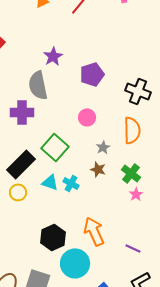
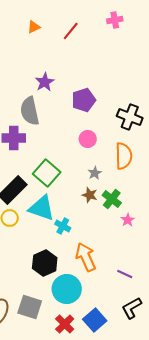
pink circle: (87, 117) -> (88, 139), moved
green cross: (131, 173) -> (112, 199), moved
cyan triangle: (50, 182) -> (42, 208), size x1.6
cyan cross: (71, 183) -> (63, 226), moved

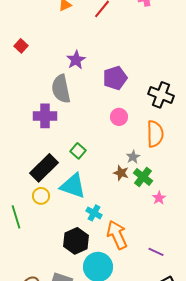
green square: (47, 173) -> (78, 151), size x0.6
gray star: (95, 173) -> (133, 157), moved
cyan cross: (63, 226) -> (94, 213), moved

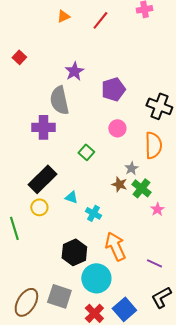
green square: (78, 151) -> (86, 152), moved
cyan triangle: (73, 186) -> (71, 197), size x0.5
cyan cross: (94, 213) -> (93, 213), moved

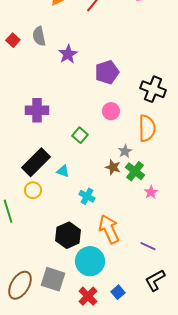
gray semicircle: (59, 100) -> (39, 36), moved, size x0.7
cyan triangle: (71, 197) -> (63, 171), moved
blue square: (124, 309) -> (118, 292), size x0.6

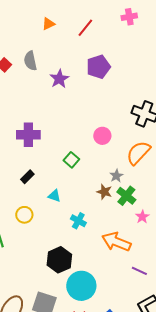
purple pentagon: (107, 72) -> (98, 67), moved
orange semicircle: (147, 128) -> (138, 153), turned -136
black rectangle: (36, 162) -> (27, 177), moved, size x0.5
orange arrow: (109, 229) -> (116, 242), moved, turned -44

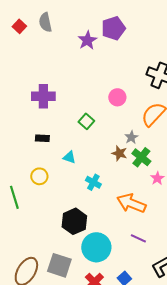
purple star: (59, 79) -> (87, 40), moved
black rectangle: (27, 177) -> (42, 138), turned 48
purple line: (139, 271) -> (138, 238), moved

